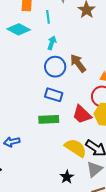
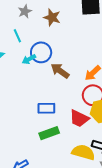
cyan arrow: (52, 43) -> (29, 59), turned -120
blue circle: (55, 67) -> (41, 52), moved

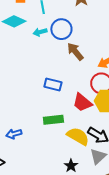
cyan arrow: (29, 59) -> (40, 32), moved
green rectangle: (49, 133) -> (53, 120), moved

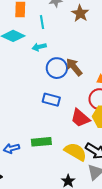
blue circle: (61, 29) -> (57, 68), moved
green rectangle: (53, 120) -> (41, 142), moved

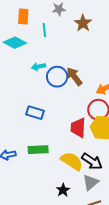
cyan arrow: (39, 47) -> (38, 67), moved
blue rectangle: (51, 100) -> (35, 113), moved
red trapezoid: (80, 118) -> (78, 128), turned 50

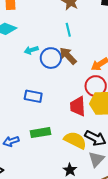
cyan line: (44, 30) -> (68, 30), moved

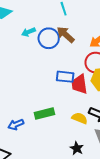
blue rectangle: (33, 96) -> (65, 77), moved
yellow semicircle: (75, 140) -> (80, 118), size x0.7

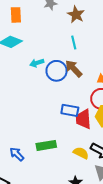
blue arrow: (16, 125) -> (17, 154), turned 63

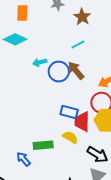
cyan line: (74, 43) -> (78, 45), turned 72
yellow semicircle: (81, 153) -> (70, 137), moved
blue arrow: (17, 154) -> (23, 159), moved

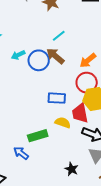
cyan line: (78, 45) -> (59, 36), moved
red trapezoid: (82, 122) -> (80, 113), moved

